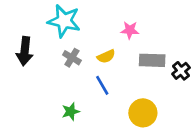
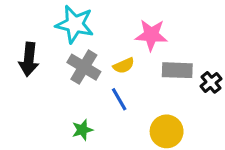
pink star: (130, 30) -> (151, 35), size x1.5
gray cross: (72, 58) -> (84, 67), size x1.5

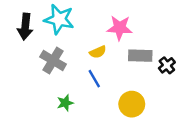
black arrow: (29, 59) -> (25, 27), moved
gray cross: (84, 67) -> (53, 61), moved

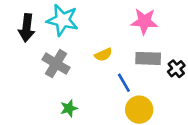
pink star: (120, 28) -> (144, 21), moved
blue line: (94, 79) -> (124, 83), moved

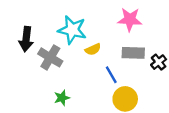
cyan star: (62, 20) -> (72, 30), moved
black arrow: (27, 28) -> (26, 39), moved

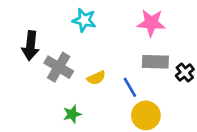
cyan star: (72, 30) -> (84, 20), moved, size x0.7
yellow semicircle: (93, 49) -> (96, 78), moved

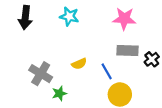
black arrow: (30, 46) -> (25, 18), moved
gray cross: (59, 67) -> (41, 74), moved

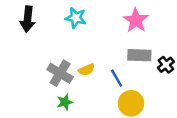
pink star: (124, 19) -> (136, 20), turned 30
gray cross: (41, 74) -> (60, 73), moved

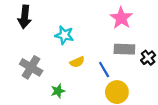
cyan star: (76, 18) -> (64, 35), moved
gray cross: (60, 73) -> (31, 67), moved

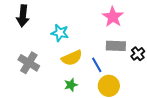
yellow semicircle: (77, 62) -> (72, 58), size x1.5
green star: (58, 91) -> (71, 85), moved

